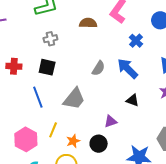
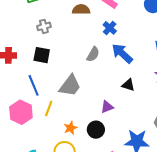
blue cross: (136, 41) -> (110, 28), moved
yellow line: (53, 130) -> (49, 109), moved
pink hexagon: (26, 139) -> (21, 112), moved

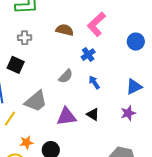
blue arrow: (122, 54) -> (94, 82), size x0.6
purple triangle: (107, 107) -> (66, 117), moved, size x1.5

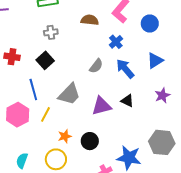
blue circle: (136, 42) -> (150, 24), moved
black square: (16, 65) -> (45, 60), turned 30
blue arrow: (94, 82) -> (125, 69), size x1.5
blue triangle: (134, 87) -> (155, 60), moved

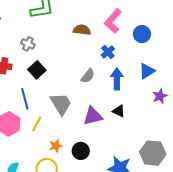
gray cross: (51, 32) -> (28, 44), moved, turned 32
blue arrow: (125, 69) -> (117, 79), turned 40
gray trapezoid: (69, 94) -> (61, 104), turned -75
purple star: (162, 95) -> (160, 96), moved

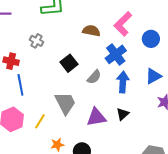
blue cross: (108, 52) -> (116, 54), size x1.5
black square: (37, 70) -> (69, 63), moved
blue line: (25, 99) -> (20, 85), moved
black triangle: (119, 111) -> (123, 114), turned 48

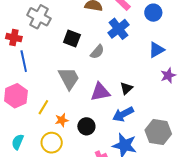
gray cross: (37, 41) -> (39, 17), size x1.6
black square: (69, 63) -> (72, 38), turned -30
blue arrow: (123, 82) -> (123, 114), moved, turned -120
yellow line: (40, 121) -> (43, 107), moved

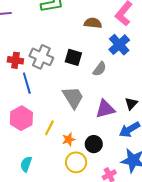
gray cross: (39, 17) -> (41, 57), moved
yellow circle: (52, 143) -> (76, 162), moved

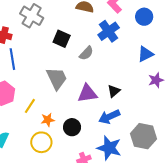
gray cross: (41, 57) -> (32, 16), moved
yellow circle: (76, 162) -> (41, 142), moved

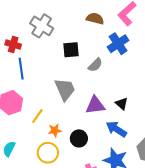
black square: (62, 39) -> (71, 50), turned -30
black triangle: (114, 91) -> (122, 104), turned -40
blue arrow: (109, 117) -> (116, 129), turned 55

